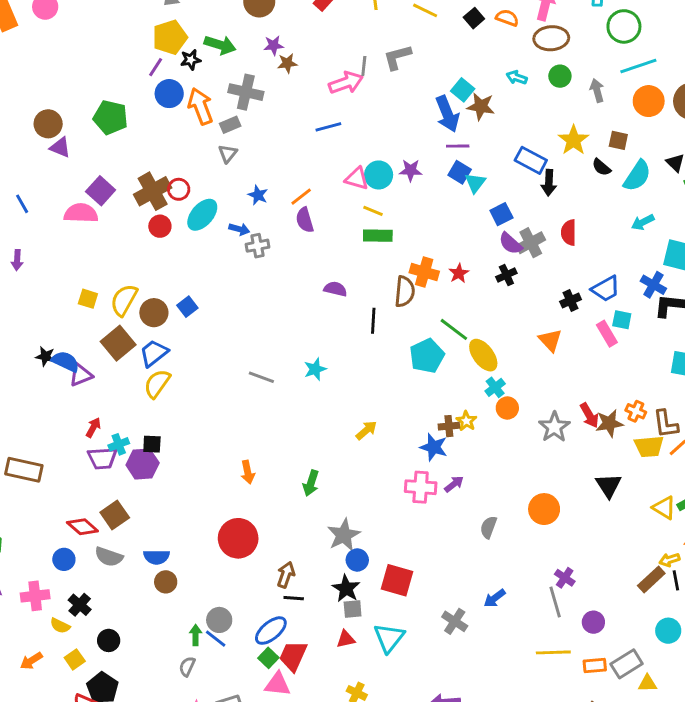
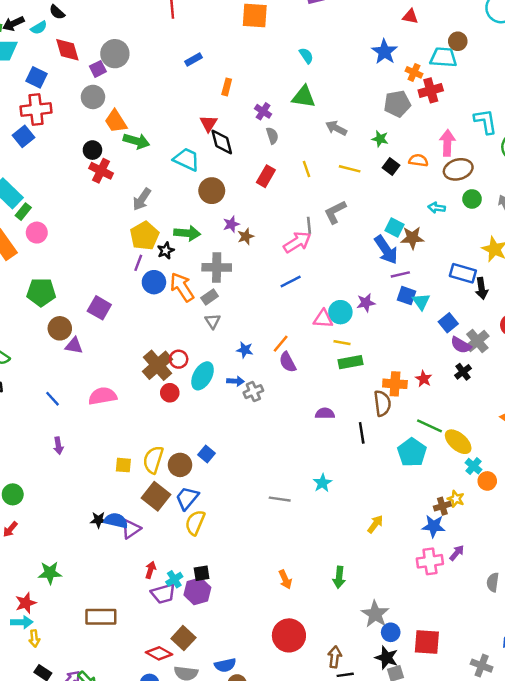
green pentagon: (110, 117) -> (41, 292), moved
purple square: (101, 191) -> (99, 308), moved

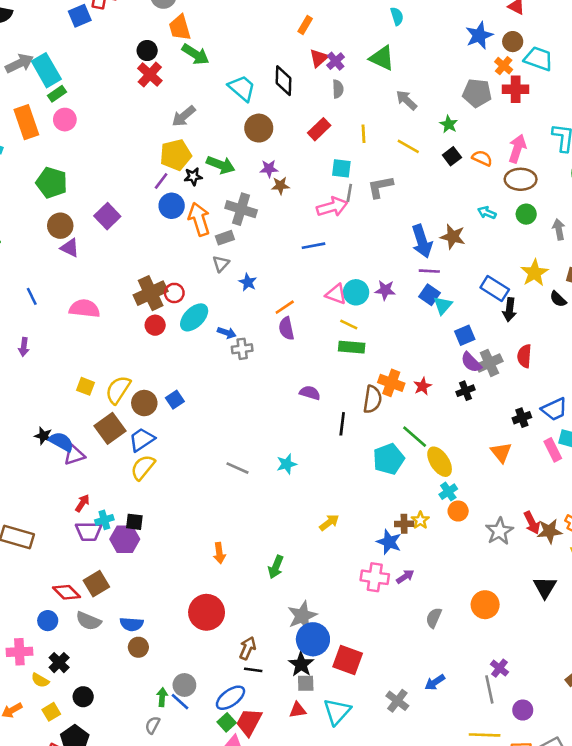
brown circle: (458, 41) -> (513, 42), moved
red triangle: (209, 123) -> (319, 58), moved
cyan square: (394, 227) -> (341, 168), moved, turned -36
blue star: (245, 350) -> (248, 282), moved
blue circle: (391, 632) -> (313, 639), size x1.6

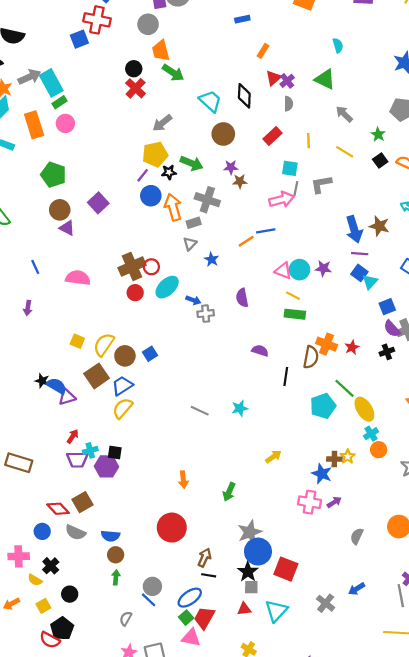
orange line: (285, 307) -> (246, 241), moved
green arrow: (162, 697) -> (116, 577), moved

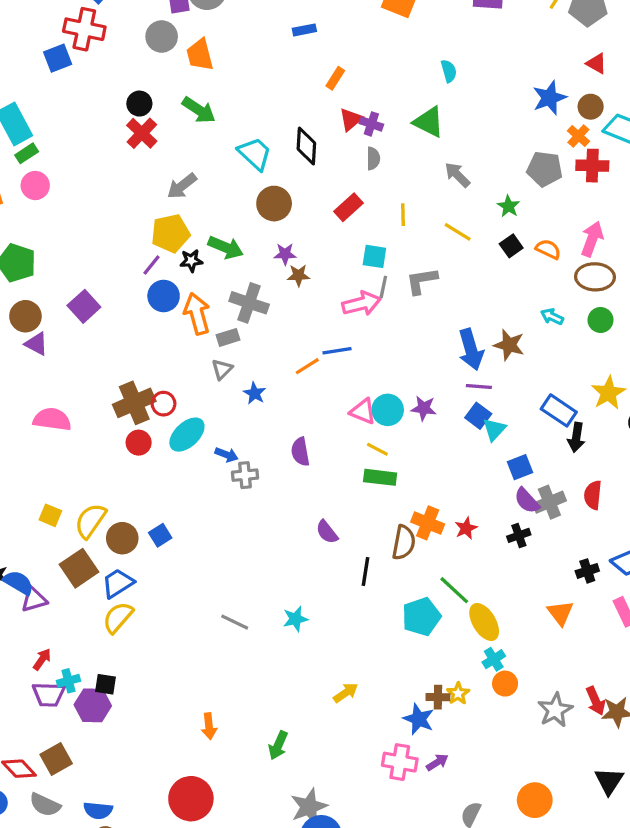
orange trapezoid: (161, 51) -> (200, 55), moved
purple cross: (287, 81) -> (371, 124), turned -32
purple semicircle: (260, 351) -> (327, 532), turned -147

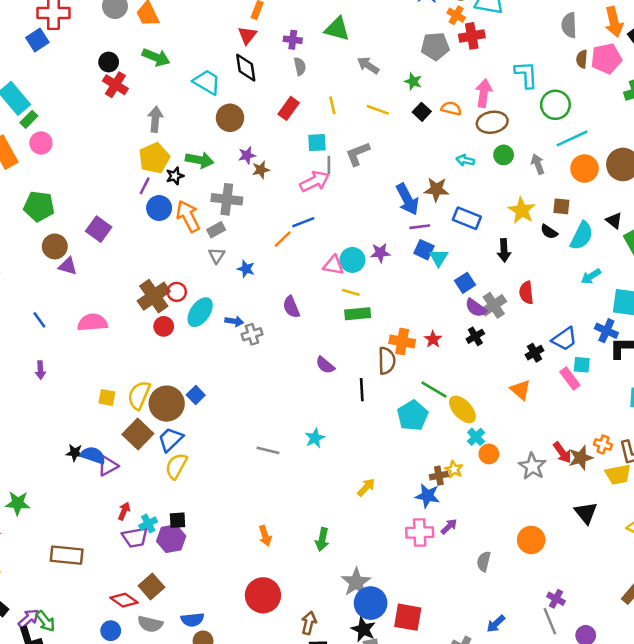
red triangle: (351, 119) -> (247, 35), moved
gray arrow: (182, 186) -> (155, 119), turned 145
blue rectangle: (559, 410) -> (467, 218), moved
brown circle: (122, 538) -> (167, 404), size x1.4

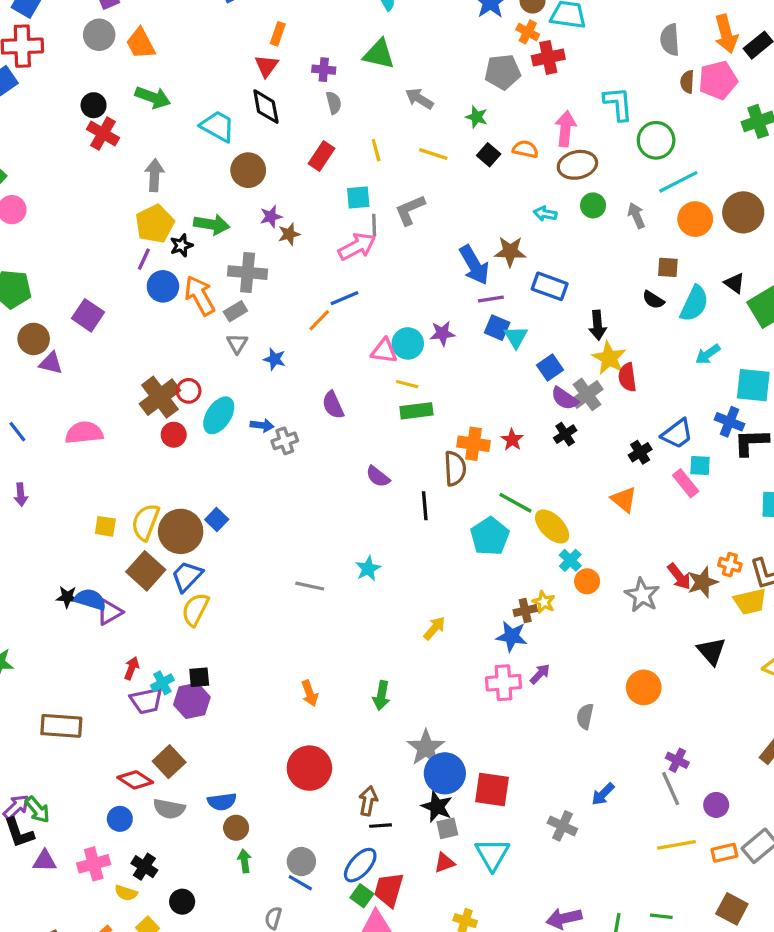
yellow star: (522, 210) -> (609, 358), moved

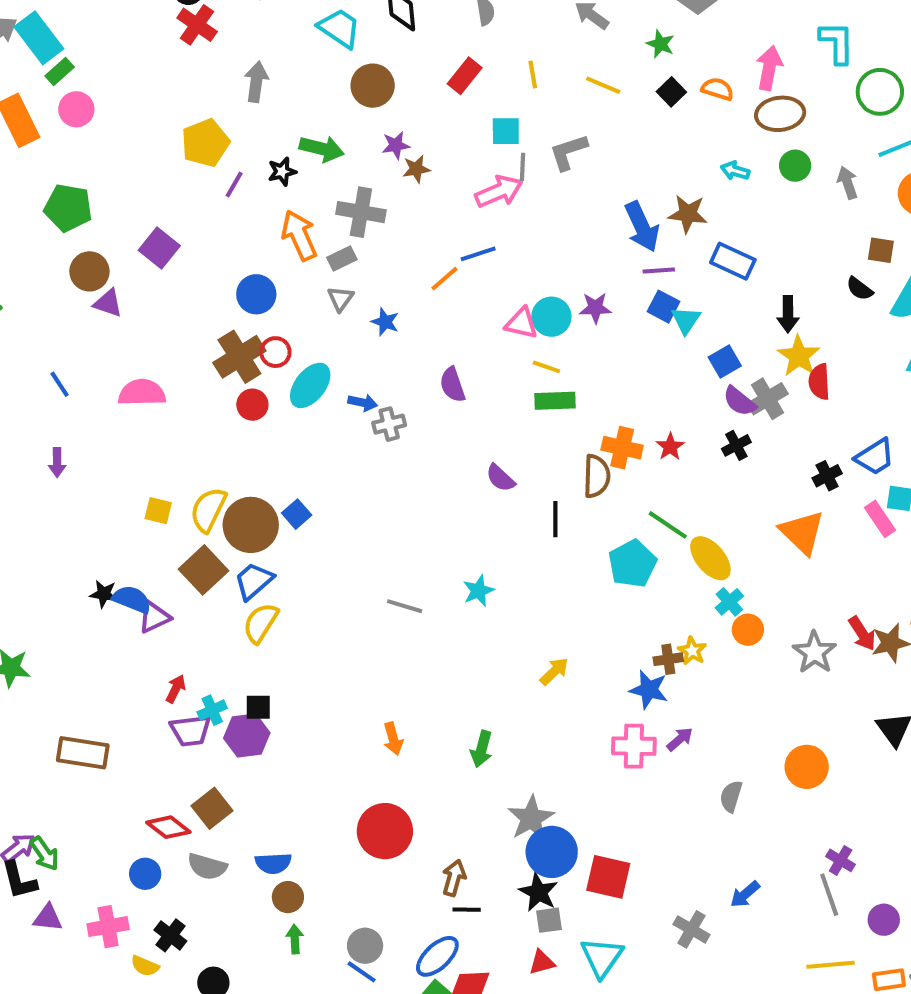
yellow pentagon: (155, 224) -> (205, 143), moved
blue circle: (163, 286) -> (256, 294), moved
orange triangle: (624, 499) -> (802, 532), size x1.4

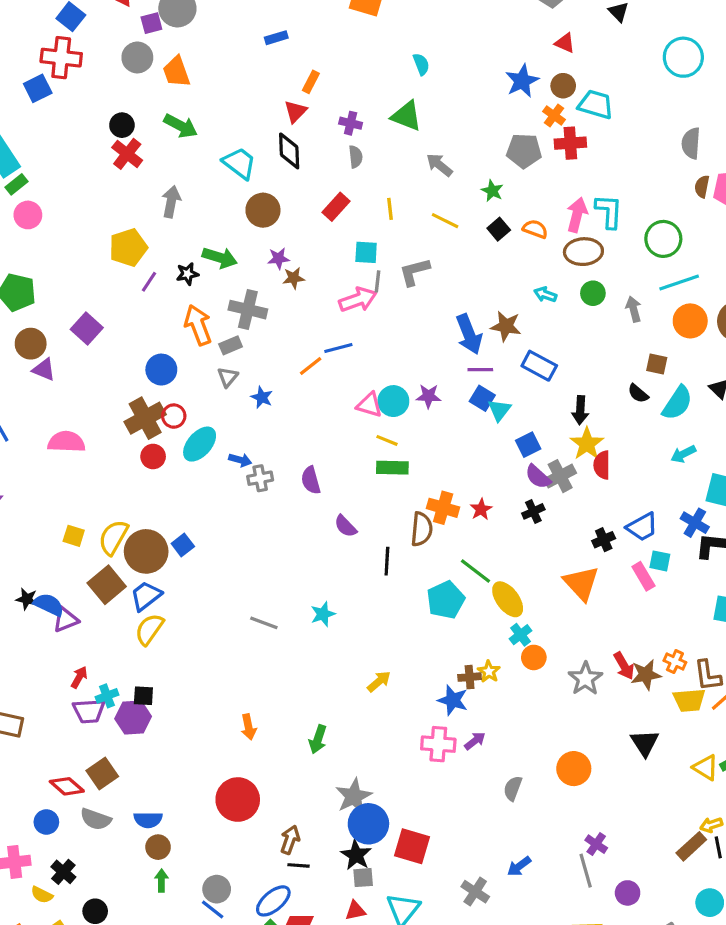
cyan L-shape: (837, 43) -> (609, 211), moved
purple semicircle: (453, 385) -> (311, 480), moved

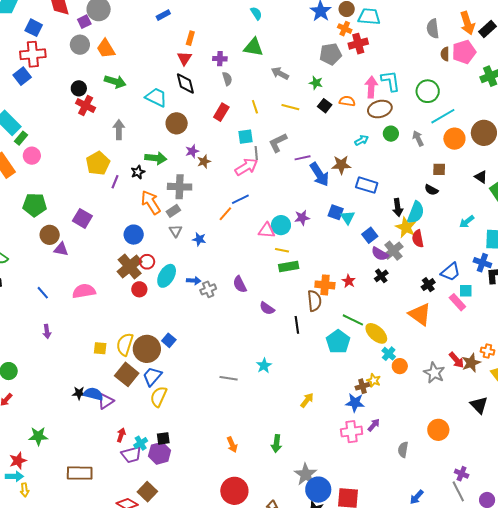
cyan arrow: (545, 294) -> (362, 140), turned 144
purple line: (480, 370) -> (303, 158), moved
cyan semicircle: (677, 403) -> (416, 213), moved

